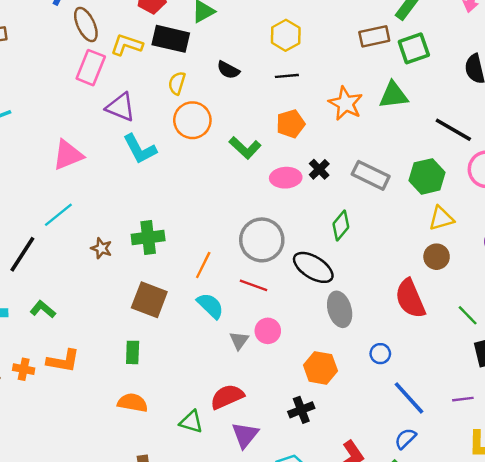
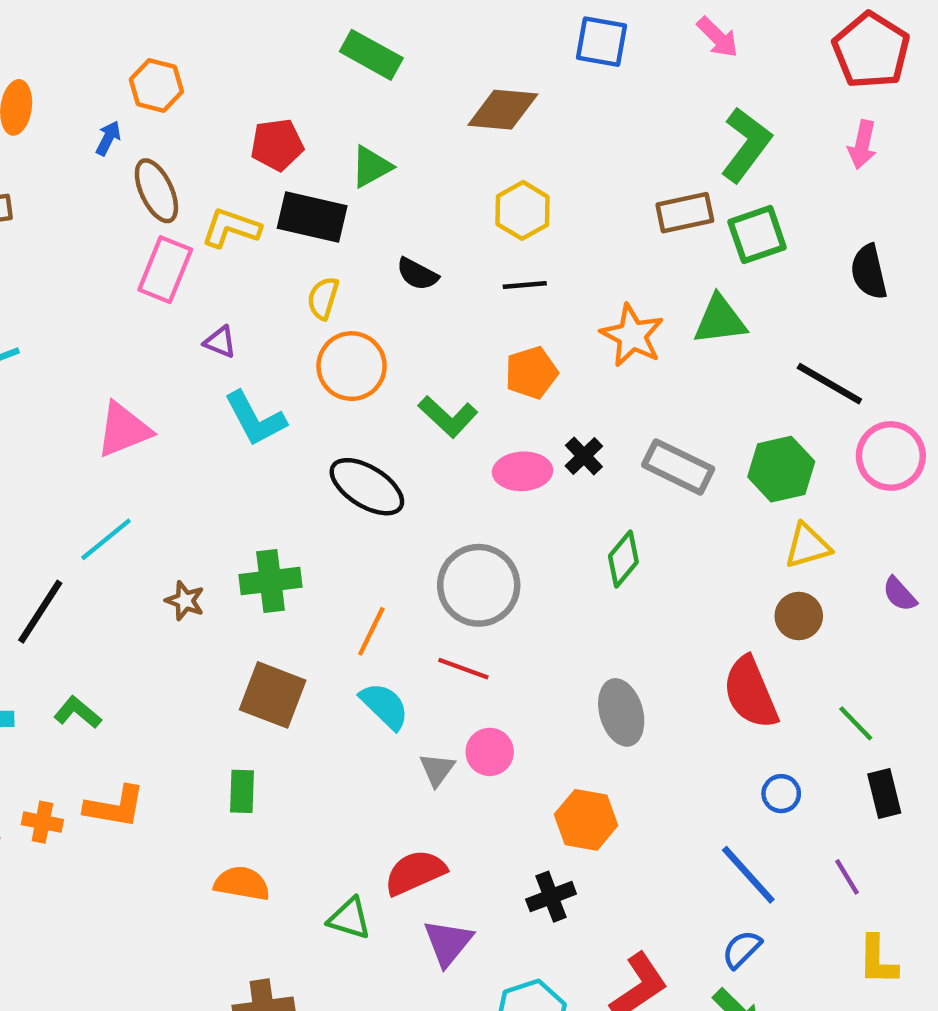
purple triangle: (121, 107) -> (220, 342), size x0.6
black ellipse: (313, 267) -> (367, 487), moved
blue circle: (380, 354) -> (781, 794), moved
purple line: (463, 399) -> (847, 877), turned 66

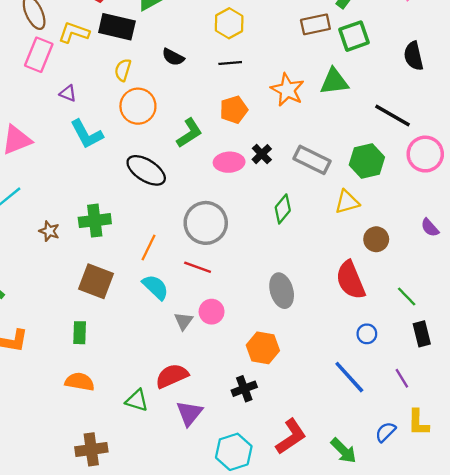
green L-shape: (448, 417) -> (189, 133), turned -76
yellow triangle: (808, 546) -> (347, 202), moved
blue semicircle: (742, 949) -> (386, 432), moved

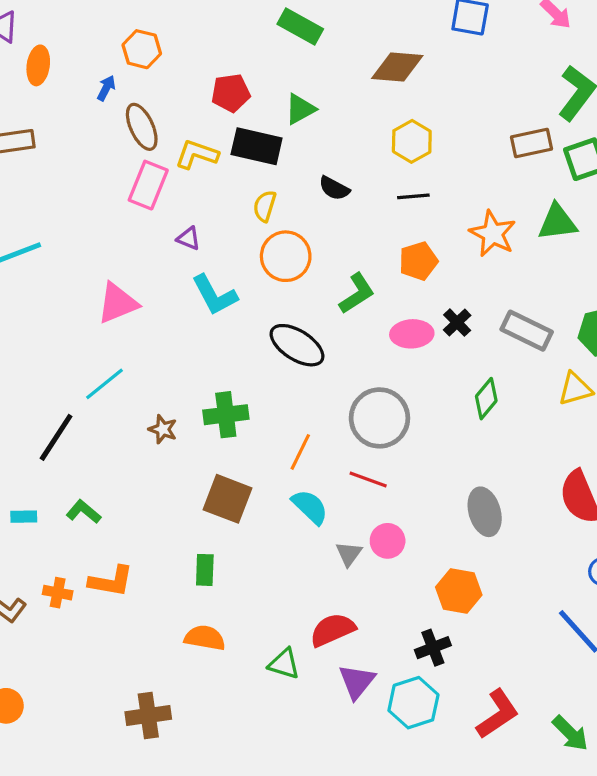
brown cross: (91, 449) -> (148, 716), moved
cyan hexagon: (234, 452) -> (413, 703), moved

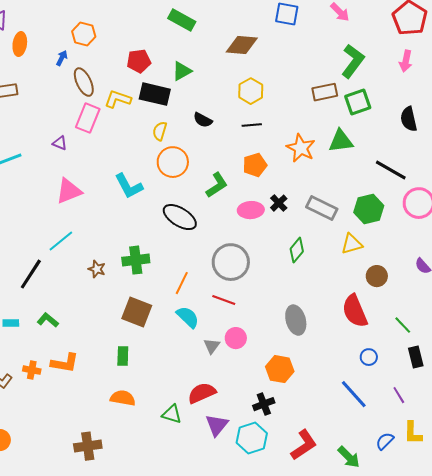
purple triangle: (189, 238) -> (60, 143), moved

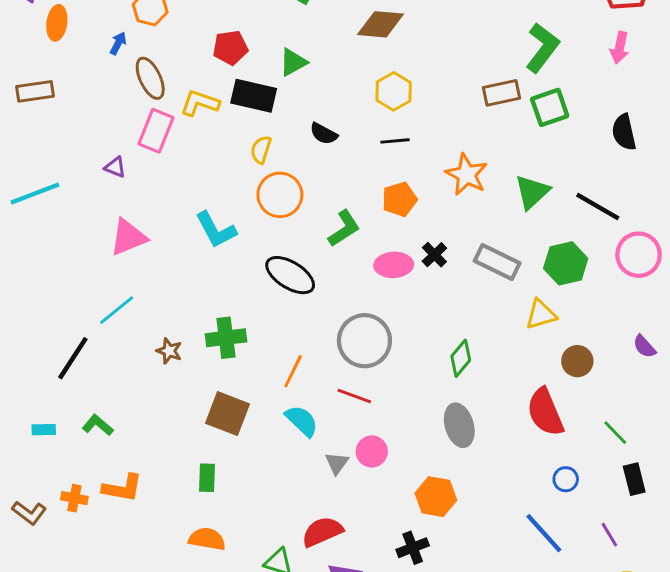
green triangle: (341, 141) -> (532, 192), moved, turned -36
green diamond: (297, 250) -> (461, 358), moved

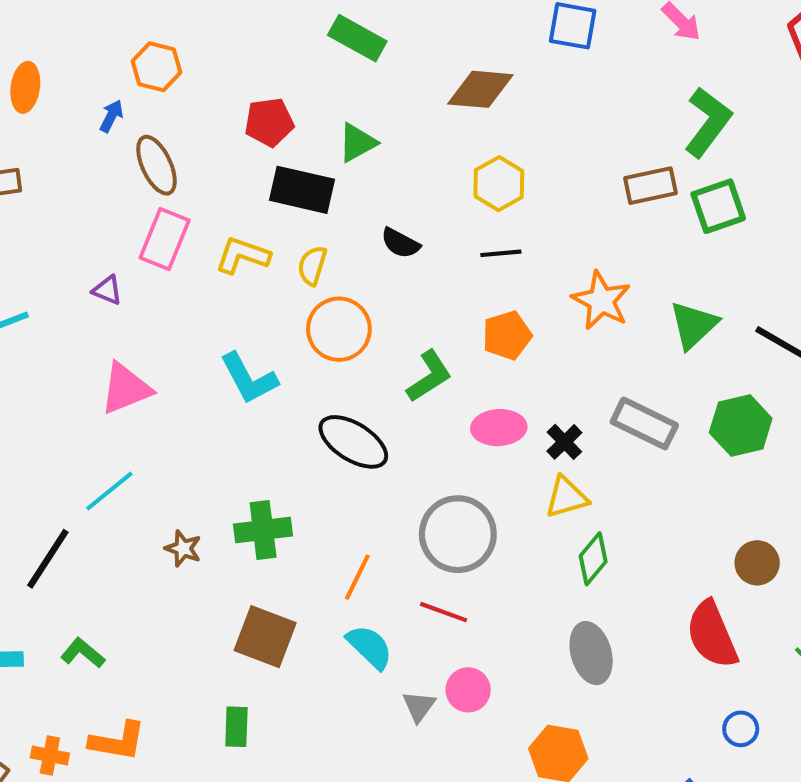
yellow L-shape: (200, 103) -> (243, 255), moved
black cross: (434, 255) -> (564, 442), moved
yellow triangle: (541, 314) -> (566, 497), moved

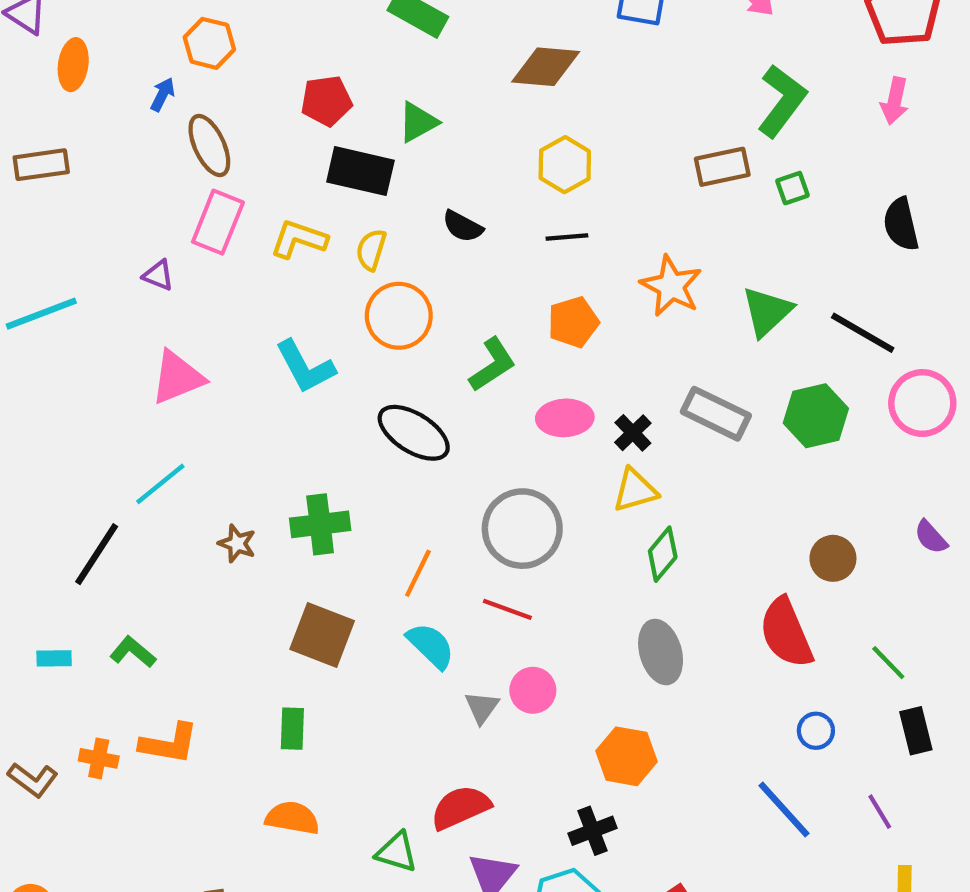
green square: (718, 206) -> (793, 188), size x0.6

